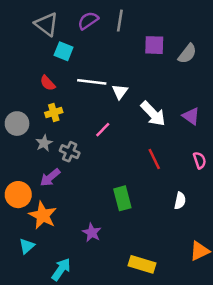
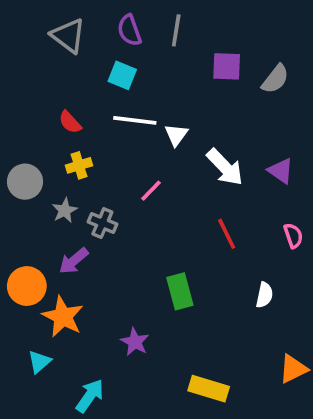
purple semicircle: (88, 21) -> (129, 30), turned -75
cyan square: (64, 51) -> (122, 75), moved

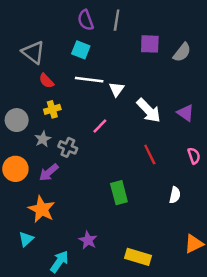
gray triangle: (68, 36) -> (33, 52), moved
orange circle: (27, 286) -> (15, 169), moved
purple star: (135, 342) -> (88, 240), moved

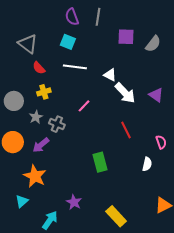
white triangle: (117, 89) -> (110, 75), moved, turned -40
pink semicircle: (194, 156) -> (161, 142), moved
yellow rectangle: (138, 257) -> (116, 216), turned 30

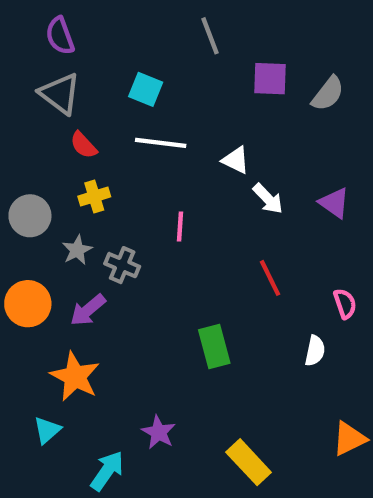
purple semicircle: (72, 17) -> (60, 36), moved
gray line: (98, 17) -> (210, 36), turned -30
white arrow: (125, 93) -> (268, 199), size x0.7
pink line: (84, 106) -> (180, 226), turned -40

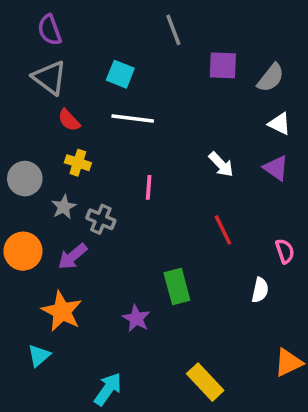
white triangle: (236, 160) -> (280, 124), moved
yellow cross: (94, 196) -> (78, 163), turned 35
purple star: (159, 432) -> (136, 318), moved
cyan arrow: (107, 471) -> (108, 389), moved

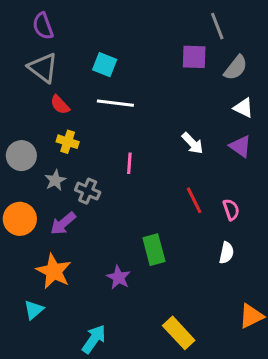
gray line: (173, 30) -> (217, 26), moved
pink semicircle: (285, 251) -> (231, 210), moved

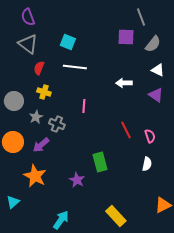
red semicircle: (60, 105) -> (39, 68), turned 64
white arrow: (193, 143) -> (124, 83), moved, turned 133
cyan triangle: (34, 310) -> (13, 202), moved

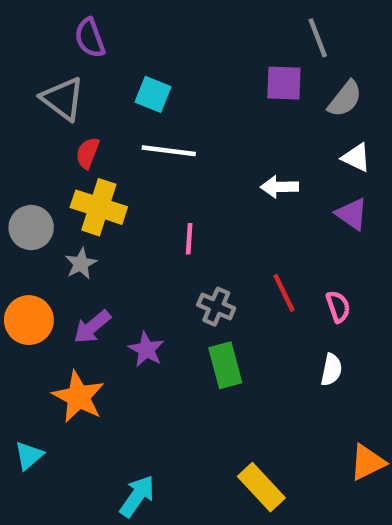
purple semicircle: (28, 17) -> (90, 38), moved
yellow cross: (44, 92) -> (99, 207), size x1.6
gray cross: (57, 124) -> (216, 307), moved
purple star: (77, 180) -> (146, 349), moved

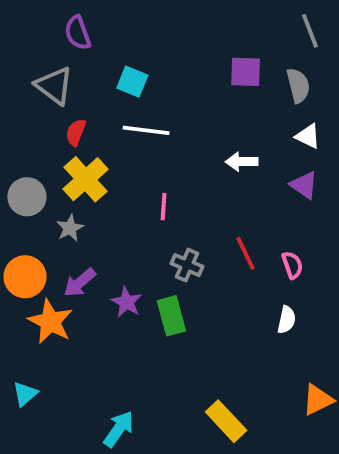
gray line: (318, 38) -> (310, 31), moved
gray semicircle: (345, 99) -> (298, 86), turned -52
yellow cross: (99, 207) -> (86, 179), turned 30
green rectangle: (225, 365) -> (171, 316), moved
orange star: (79, 397) -> (50, 322), moved

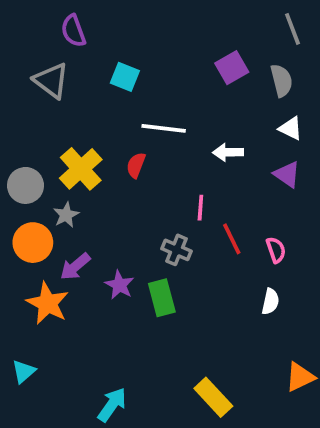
purple square: (246, 72) -> (232, 68), turned -32
white line: (146, 130) -> (164, 128), moved
red semicircle: (76, 132) -> (136, 165), moved
pink line: (164, 207) -> (200, 208), moved
orange circle: (25, 277) -> (33, 243), moved

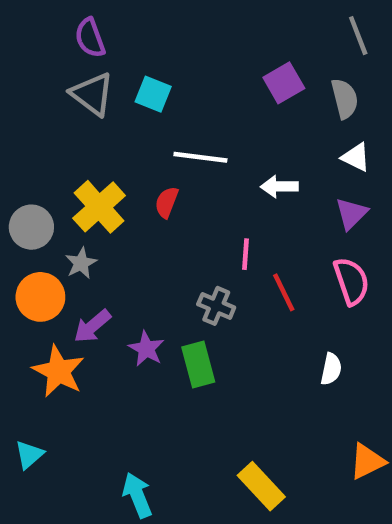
gray triangle: (51, 80) -> (92, 94), moved
purple triangle: (287, 174) -> (351, 214), turned 40
pink semicircle: (276, 250) -> (351, 281), moved, size x1.5
cyan arrow: (112, 405) -> (137, 495), turned -57

